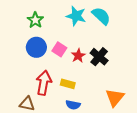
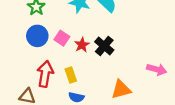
yellow rectangle: (68, 84) -> (71, 75), turned 56
orange triangle: (115, 97) -> (121, 89), turned 36

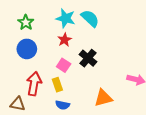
pink square: (62, 38) -> (64, 65), moved
red star: (82, 45) -> (65, 40), moved

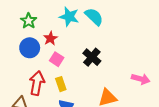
red star: (65, 40) -> (50, 38), moved
pink square: (64, 65) -> (57, 59), moved

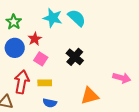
yellow rectangle: (61, 84) -> (45, 83), turned -72

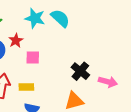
black cross: (75, 57) -> (80, 71), moved
pink square: (41, 59) -> (33, 57), moved, turned -32

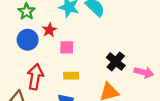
yellow rectangle: (26, 87) -> (71, 76), moved

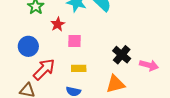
blue circle: (28, 40) -> (28, 46), moved
red arrow: (35, 77) -> (44, 69), turned 35

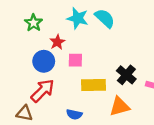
blue circle: (28, 46) -> (44, 61), moved
yellow rectangle: (79, 68) -> (93, 85), moved, size x1.5

